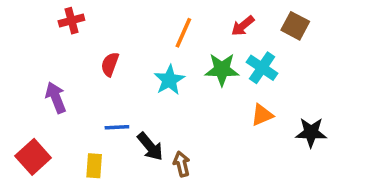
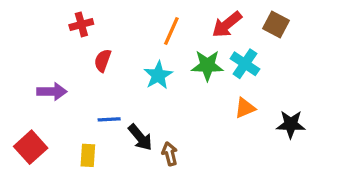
red cross: (71, 21) -> (81, 24), moved
red arrow: (243, 26) -> (227, 24), size x1.4
purple arrow: (56, 97) -> (52, 92), turned 112

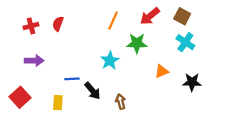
red cross: (81, 24) -> (31, 26), moved
red semicircle: (103, 60) -> (58, 24), moved
cyan cross: (245, 64) -> (185, 42), moved
cyan star: (158, 75) -> (110, 61), moved
brown arrow: (170, 154) -> (121, 102), moved

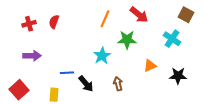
red arrow: (150, 16) -> (139, 15), turned -102
brown square: (182, 16) -> (186, 15), moved
brown arrow: (121, 102) -> (118, 84), moved

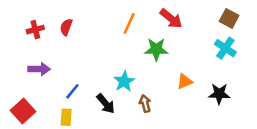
cyan cross: (172, 39) -> (225, 48), moved
cyan star: (102, 56) -> (124, 81), moved
blue line: (67, 73) -> (72, 91), moved, turned -48

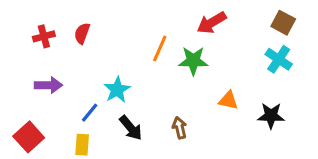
red arrow: (171, 18) -> (212, 23), turned 110
orange line: (129, 23) -> (160, 49), moved
cyan star: (124, 81) -> (117, 90), moved
orange triangle: (185, 81) -> (228, 100), turned 35

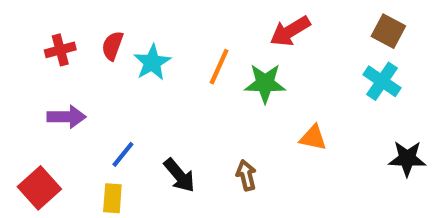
cyan star: (117, 90) -> (152, 62), moved
black star: (271, 116) -> (407, 159), moved

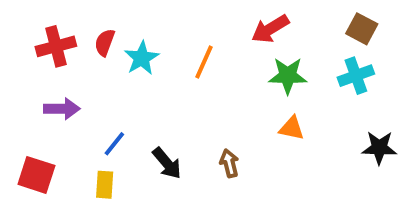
red cross: (60, 50) -> (56, 46), size x1.4
cyan cross: (382, 81) -> (356, 76), turned 36
green star: (265, 83) -> (288, 76), moved
red square: (39, 188) -> (36, 175), turned -30

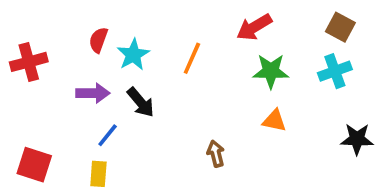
red cross: (56, 46) -> (29, 62), moved
purple arrow: (62, 109) -> (93, 93), moved
black arrow: (167, 163) -> (141, 102), moved

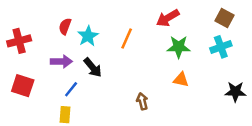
red square: (34, 165) -> (23, 86), moved

